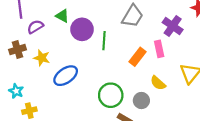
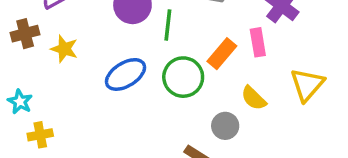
blue ellipse: (66, 76) -> (125, 74), moved
green circle: (111, 95) -> (183, 77), moved

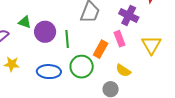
blue ellipse: (125, 74) -> (49, 72), turned 45
yellow triangle: (307, 85) -> (151, 45), moved

